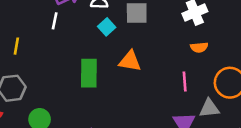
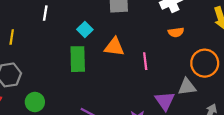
cyan square: (107, 27) -> (85, 30), moved
pink line: (185, 81) -> (145, 61), moved

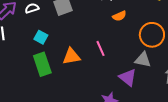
orange triangle: (114, 47) -> (71, 56), moved
gray triangle: (187, 87) -> (143, 60), turned 36

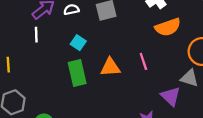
orange semicircle: (119, 16) -> (168, 27), size x1.6

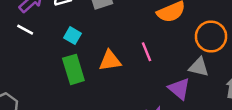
white line: (36, 35) -> (25, 30), turned -56

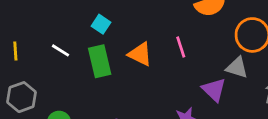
white line: (25, 30) -> (61, 50), moved
orange triangle: (110, 61) -> (140, 54), turned 30

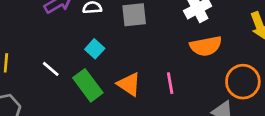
green rectangle: (100, 61) -> (88, 85), turned -32

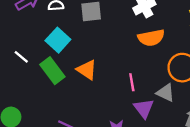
cyan square: (95, 49) -> (58, 40), size x1.5
pink line: (170, 83) -> (132, 82), moved

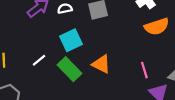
cyan square: (58, 40) -> (71, 40), turned 30
white line: (21, 57) -> (39, 60), turned -72

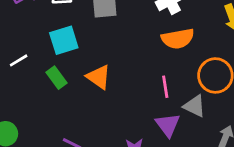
green rectangle: (69, 69) -> (56, 78), size x0.7
pink line: (144, 70) -> (165, 87), moved

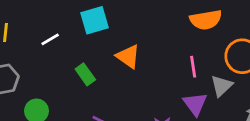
green rectangle: (56, 78) -> (85, 74), moved
gray triangle: (195, 106) -> (222, 86), turned 50

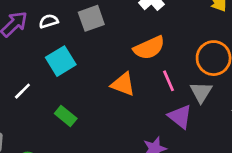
orange semicircle: (206, 20) -> (149, 48), moved
orange triangle: (128, 56) -> (123, 84), moved

